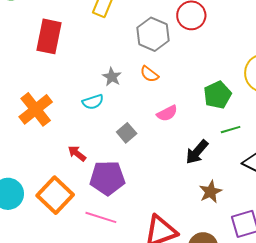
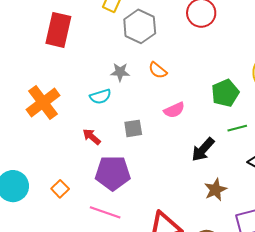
gray hexagon: (153, 34) -> (140, 26), moved
gray star: (112, 77) -> (120, 72), turned -30
gray square: (127, 133) -> (133, 128), turned 30
red arrow: (77, 153) -> (92, 137), moved
orange square: (55, 195) -> (60, 189), size x0.5

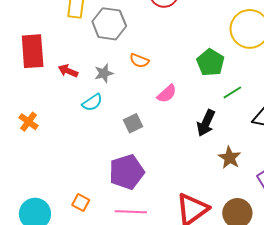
orange cross: (43, 102) -> (28, 122), moved, size x0.6
red arrow: (92, 137) -> (68, 71), moved

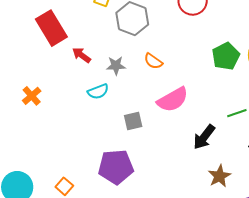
red rectangle: (33, 51) -> (51, 28), turned -40
green pentagon: (210, 62) -> (226, 56), moved
pink semicircle: (167, 94) -> (173, 100), size x1.5

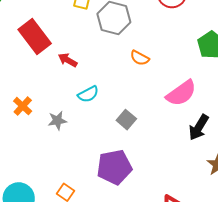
gray star: (116, 66) -> (57, 121), moved
pink semicircle: (173, 100) -> (181, 93), moved
gray square: (133, 121) -> (126, 120), turned -30

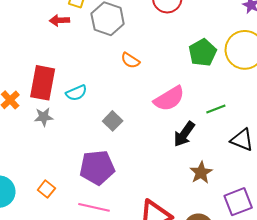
red rectangle: (35, 36) -> (43, 83), moved, turned 44
red arrow: (68, 60) -> (59, 20), moved, turned -36

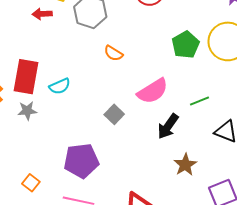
gray square: (113, 121) -> (114, 114), moved

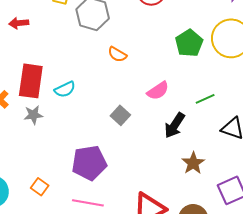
red arrow: (42, 14) -> (19, 23), moved
pink semicircle: (153, 91) -> (158, 91), size x0.7

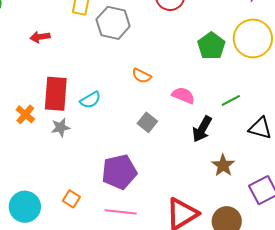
orange semicircle: (117, 54) -> (142, 76), moved
pink semicircle: (158, 91) -> (183, 95), turned -120

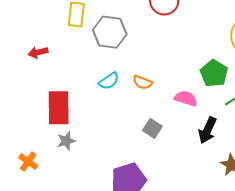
green pentagon: (211, 46) -> (214, 73), moved
cyan semicircle: (90, 100) -> (109, 81), moved
orange cross: (25, 114) -> (28, 162), moved

